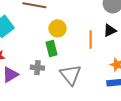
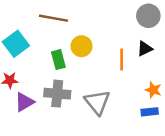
green rectangle: (51, 49) -> (58, 60), moved
gray cross: (37, 68) -> (57, 94), size x1.5

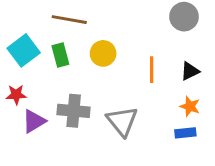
black triangle: (145, 49) -> (190, 71), moved
green rectangle: (58, 60) -> (60, 55), moved

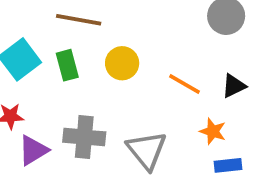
orange line: (152, 70) -> (185, 84), turned -60
orange star: (190, 106) -> (213, 131), moved

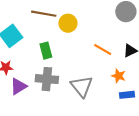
yellow circle: (122, 63) -> (68, 23), moved
green rectangle: (67, 65) -> (46, 51), moved

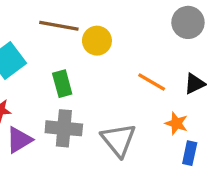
blue rectangle: (127, 95) -> (190, 153), turned -72

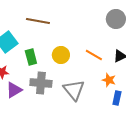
yellow circle: (97, 41) -> (61, 55), moved
green rectangle: (62, 84) -> (31, 57), moved

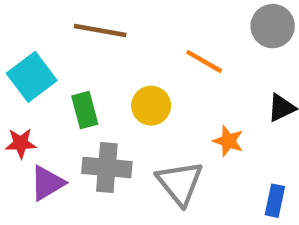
orange line: (94, 55) -> (204, 61), moved
orange star: (109, 80) -> (228, 141), moved

